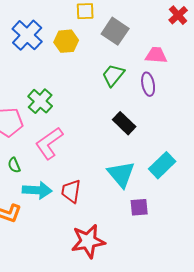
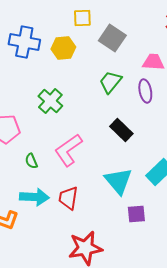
blue cross: (27, 35) -> (24, 42), turned -32
green cross: (40, 101) -> (50, 101), moved
pink L-shape: (49, 143) -> (68, 150), moved
green semicircle: (14, 165) -> (31, 161), moved

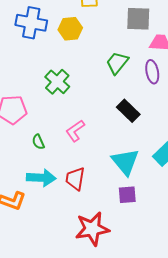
gray square: (112, 38) -> (138, 19), moved, turned -32
pink L-shape: (68, 150) -> (75, 131), size x0.7
purple square: (136, 214) -> (127, 195), moved

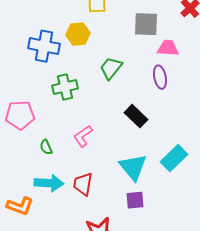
blue cross: (31, 23) -> (44, 46), moved
green trapezoid: (117, 63) -> (111, 68), moved
green cross: (57, 82) -> (65, 87), turned 35

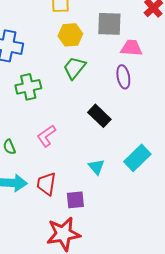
yellow hexagon: (78, 34) -> (70, 35), moved
cyan triangle: (133, 167) -> (96, 167), size x0.6
purple square: (135, 200) -> (75, 200), moved

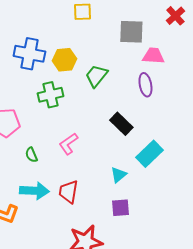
yellow hexagon: (70, 35) -> (64, 60), moved
cyan rectangle: (137, 158) -> (149, 154), moved
cyan triangle: (96, 167) -> (118, 175), turned 30
purple square: (75, 200) -> (120, 208), moved

